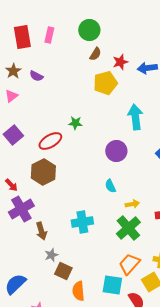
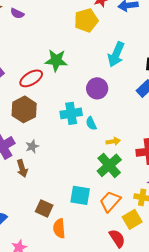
cyan arrow: (135, 117) -> (116, 54), turned -150
green star: (75, 123) -> (56, 60), size x1.6
cyan cross: (82, 222) -> (71, 113), moved
gray star: (51, 255) -> (32, 146), moved
cyan square: (112, 285) -> (80, 195), moved

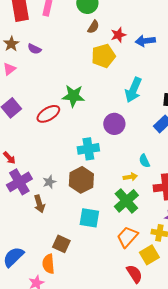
brown hexagon: (24, 109) -> (81, 180), moved
cyan semicircle: (91, 123) -> (144, 161), moved
cyan square: (80, 195) -> (89, 218), moved
orange semicircle: (59, 228) -> (48, 264), moved

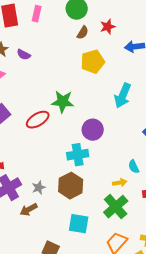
red star: (118, 35) -> (108, 27), moved
purple circle: (114, 124) -> (93, 130), moved
brown arrow: (39, 204) -> (29, 210), turned 78

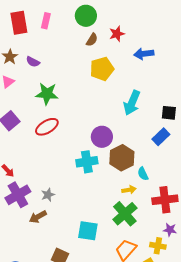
green star: (63, 102) -> (47, 94), moved
brown hexagon: (71, 186) -> (122, 158), moved

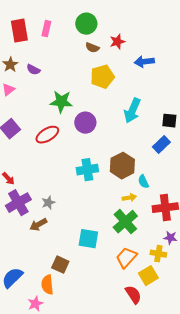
brown semicircle: (92, 40) -> (92, 48), turned 80
green star: (47, 94) -> (61, 102), moved
purple circle: (102, 137) -> (85, 123), moved

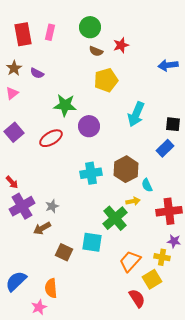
blue arrow: (144, 62) -> (168, 65), moved
green cross: (125, 222) -> (115, 218), moved
brown square: (60, 265) -> (64, 252), moved

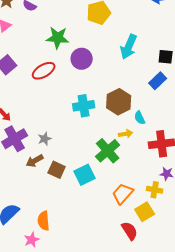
cyan square: (92, 242) -> (85, 175), turned -35
brown square: (64, 252) -> (57, 170), moved

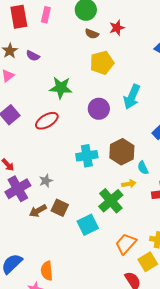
purple circle: (82, 59) -> (99, 109), moved
gray star: (45, 139) -> (46, 181), moved
brown square: (57, 170) -> (60, 208), moved

